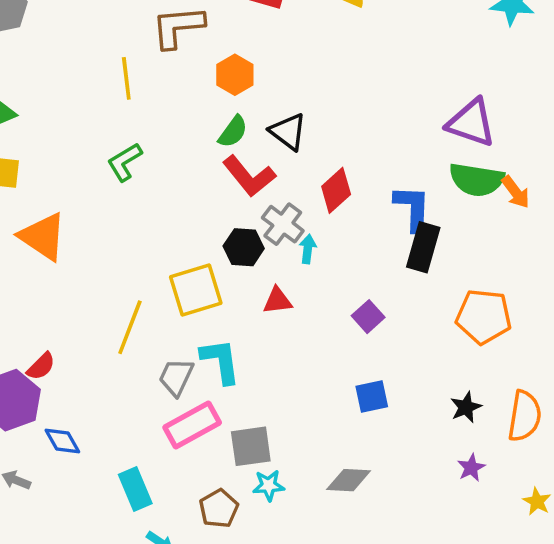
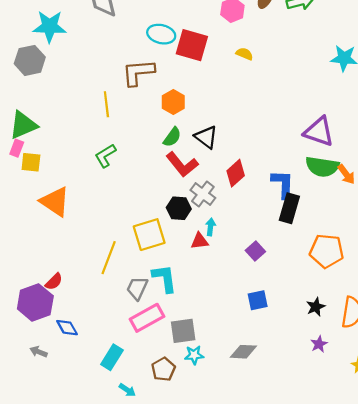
cyan arrow: (308, 249) -> (211, 227), moved
cyan rectangle: (135, 489) -> (112, 357), turned 55

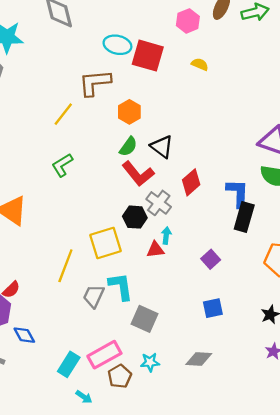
yellow line: (106, 104) -> (63, 114), turned 45
pink rectangle: (147, 318) -> (104, 355), moved
gray square: (183, 331) -> (145, 319), moved, turned 32

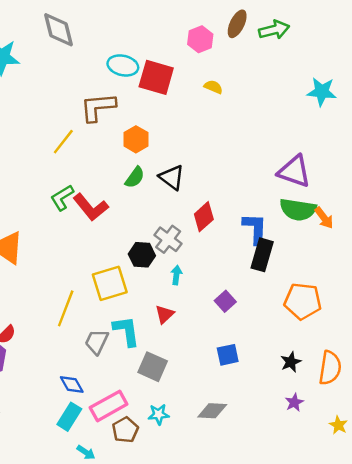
red L-shape: (138, 174) -> (91, 207), moved
red triangle: (155, 250) -> (165, 314), moved, turned -36
blue diamond: (24, 335) -> (72, 385), moved

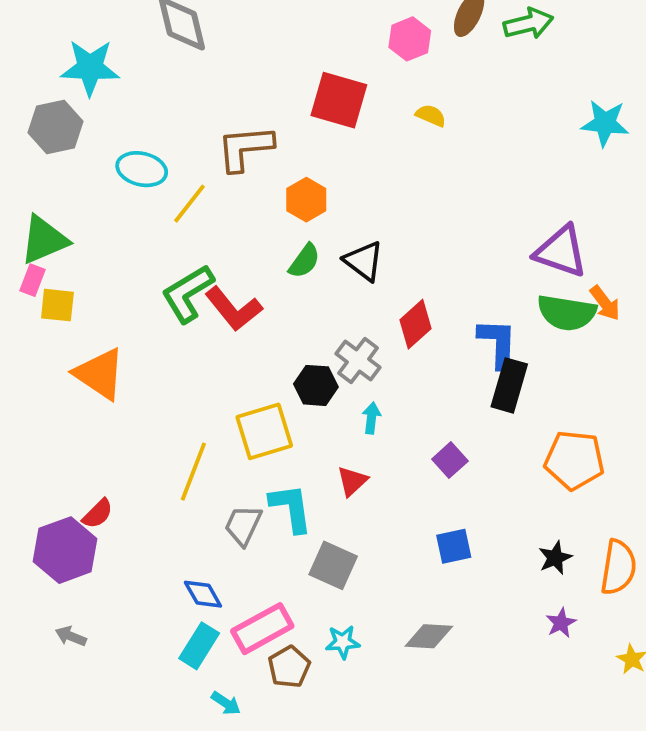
cyan ellipse: (123, 65) -> (142, 169), moved
green L-shape: (62, 198) -> (188, 294), size x1.4
orange arrow: (324, 218) -> (605, 303), moved

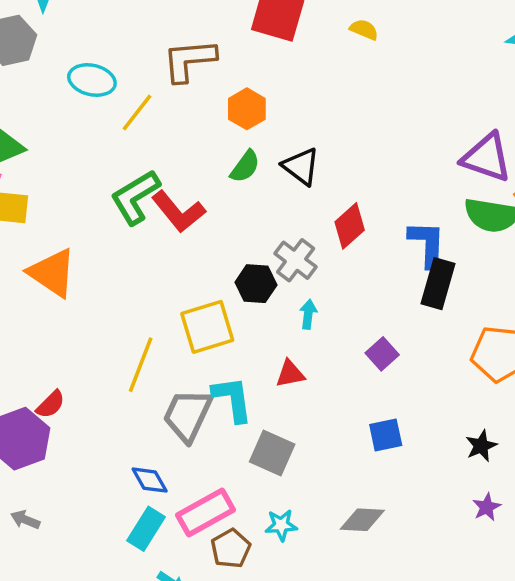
red triangle: (352, 481) -> (290, 374), turned 32
gray trapezoid: (243, 525) -> (187, 415), size x1.4

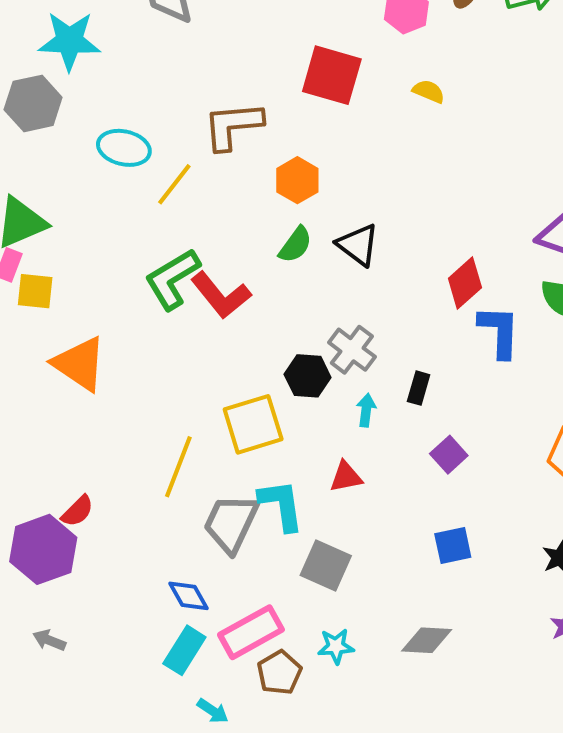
red diamond: (350, 226) -> (465, 283), moved
black rectangle: (438, 284) -> (419, 388), moved, size x0.6

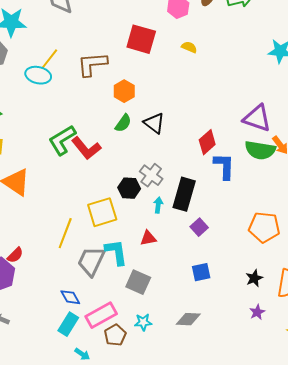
yellow line: (174, 184) -> (49, 59), moved
black rectangle: (419, 388) -> (184, 194), size x2.0

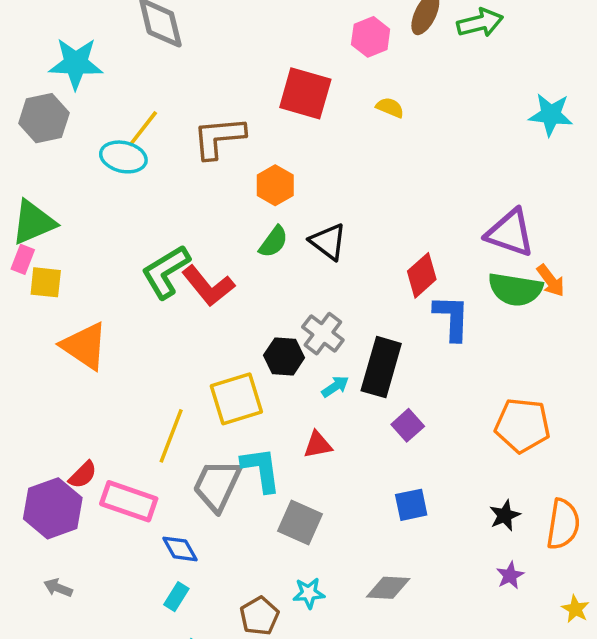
cyan arrow: (158, 205) -> (335, 387), turned 49
pink rectangle: (101, 315) -> (129, 501), moved, turned 48
cyan rectangle: (68, 324) -> (176, 597), size x0.7

